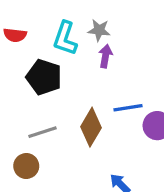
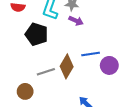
purple arrow: (105, 56) -> (76, 21), turned 104
gray line: (42, 132) -> (46, 72), moved

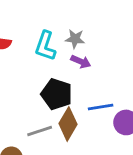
black pentagon: (37, 34) -> (57, 94), moved

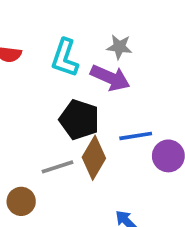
gray star: (75, 39) -> (119, 47), moved
purple arrow: (81, 62) -> (110, 78), size x1.5

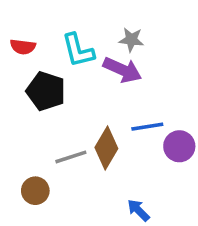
cyan L-shape: (65, 58) -> (78, 50), turned -33
black pentagon: (79, 120) -> (46, 91), moved

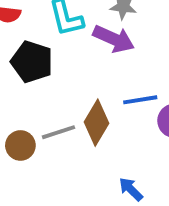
brown circle: (35, 191) -> (20, 145), moved

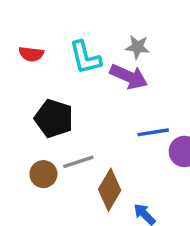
black pentagon: (32, 62) -> (54, 118), moved
brown diamond: (97, 123) -> (110, 190), moved

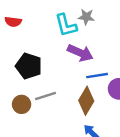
cyan L-shape: (85, 57) -> (66, 25), moved
purple arrow: (129, 77) -> (80, 53), moved
brown diamond: (110, 190) -> (86, 101), moved

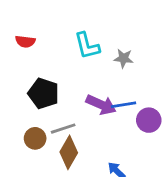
gray star: (86, 17) -> (123, 58), moved
purple arrow: (80, 53) -> (101, 105), moved
brown diamond: (86, 101) -> (69, 152), moved

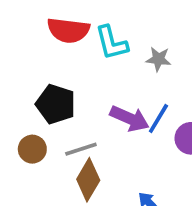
red semicircle: (25, 42) -> (68, 30), moved, size x1.6
blue line: (123, 105) -> (158, 118), turned -50
brown circle: (35, 138) -> (32, 149), moved

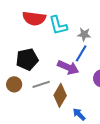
black pentagon: (56, 104) -> (27, 59), turned -30
blue line: (158, 118) -> (81, 53), moved
brown diamond: (88, 180) -> (60, 95), moved

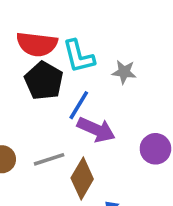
blue line: (81, 53) -> (79, 105), moved
black pentagon: (27, 59) -> (44, 81), moved, turned -30

